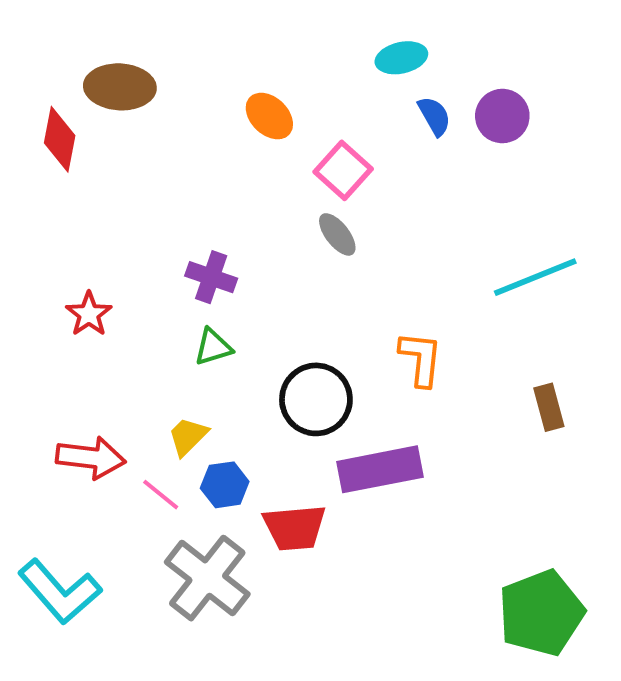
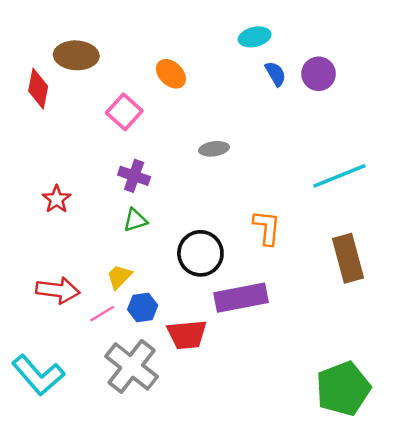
pink square: (343, 170) -> (124, 112), moved
gray ellipse: (337, 234) -> (214, 149), turned -60
brown rectangle: (549, 407) -> (348, 258), size x1.6
pink line: (161, 495) -> (102, 314), turned -70

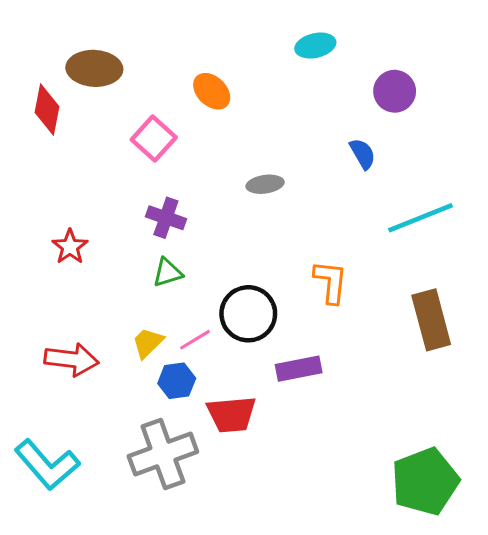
blue semicircle: (275, 74) -> (363, 154), moved
purple rectangle: (241, 298) -> (299, 369), size x0.7
pink line: (102, 314) -> (195, 340), moved
gray cross: (132, 366) -> (163, 454), turned 32

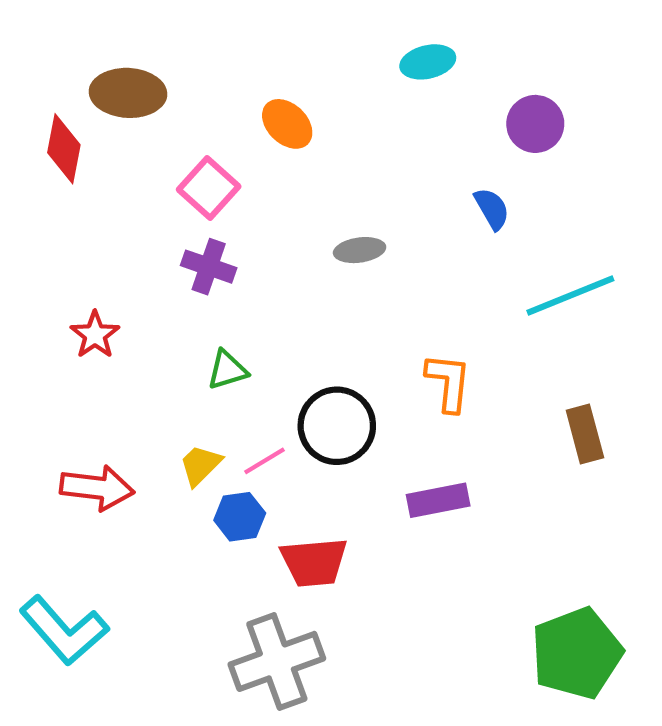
purple cross: (166, 218) -> (209, 267), moved
brown rectangle: (431, 320) -> (585, 434), size x0.7
purple rectangle: (299, 369) -> (438, 500), moved
gray cross: (163, 454) -> (277, 661), moved

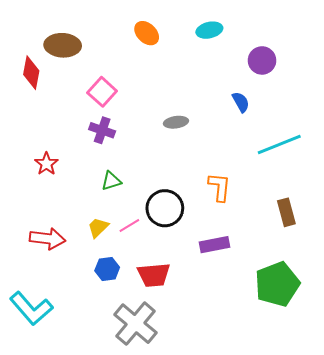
orange ellipse: (287, 124) -> (147, 33), moved
blue hexagon: (240, 517) -> (107, 269), moved
green pentagon: (577, 653) -> (277, 284), moved
gray cross: (277, 661) -> (135, 324), turned -30

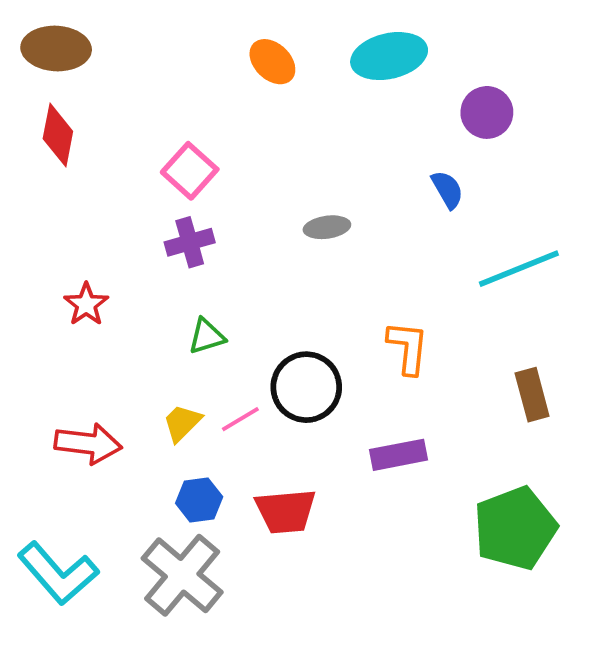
cyan ellipse: (209, 30) -> (389, 56), size x1.5
brown ellipse: (63, 45) -> (56, 48), moved
purple cross: (102, 130) -> (190, 242), turned -35
gray cross: (135, 324) -> (182, 575), moved

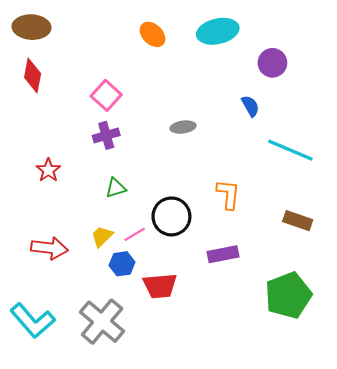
cyan line: (519, 269) -> (290, 150), turned 45
brown rectangle: (532, 395) -> (298, 221), turned -56
blue hexagon: (199, 500) -> (122, 264), moved

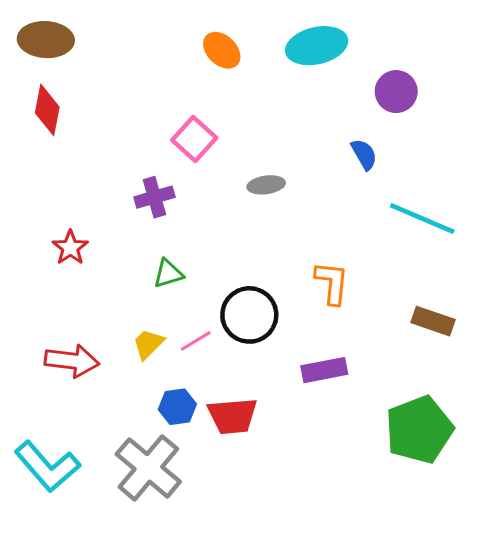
pink square: (106, 95) -> (194, 139), moved
blue hexagon: (122, 264) -> (177, 407), moved

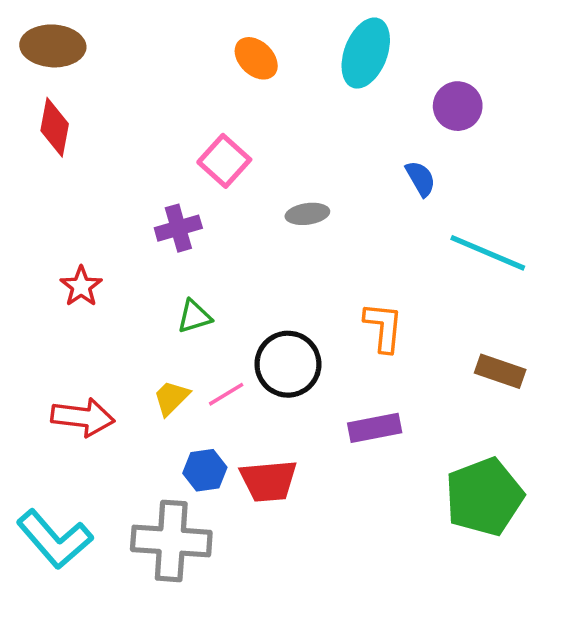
cyan ellipse: (317, 46) -> (366, 53), turned -56
gray cross: (148, 468) -> (171, 541), turned -36

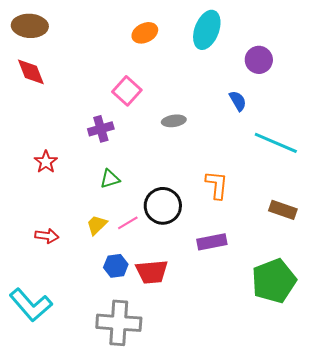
orange ellipse: (256, 58) -> (145, 33), turned -70
red diamond: (55, 127) -> (31, 72), turned -32
red arrow: (83, 417) -> (47, 236), size x0.7
gray cross: (171, 541) -> (119, 323), moved

